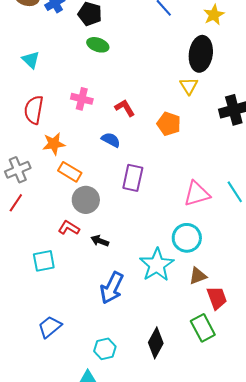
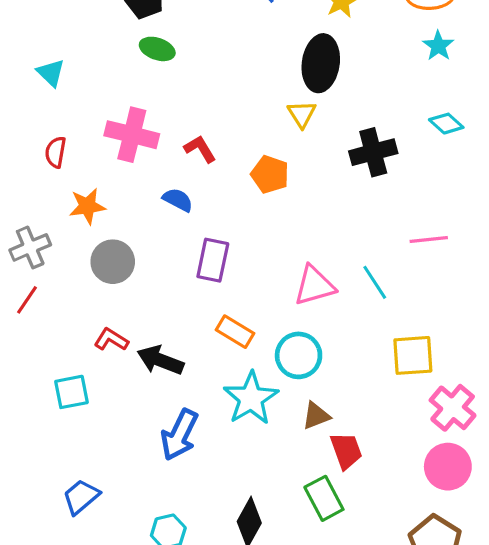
pink cross: (82, 99) -> (132, 135), size x1.5
red semicircle: (34, 110) -> (56, 152), size x0.7
orange rectangle: (70, 172) -> (235, 332), moved
gray circle: (86, 200) -> (113, 262), moved
black arrow: (100, 241) -> (160, 360), size x1.6

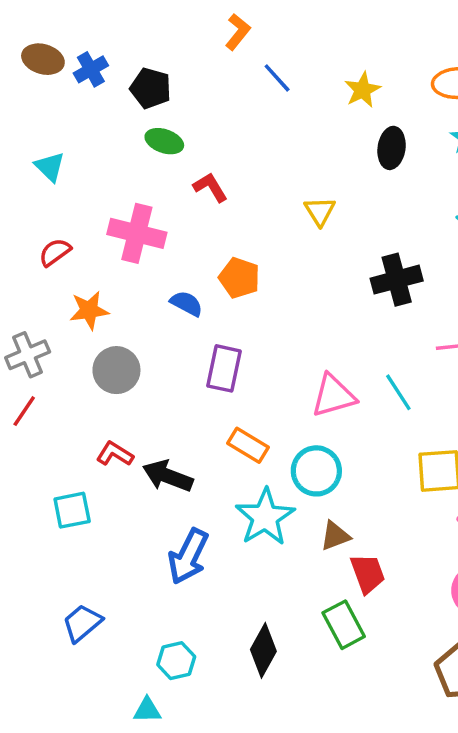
black ellipse: (321, 63) -> (392, 148), moved, size x0.7
red L-shape: (200, 149) -> (210, 187), moved
red semicircle: (56, 152) -> (55, 252), turned 44
black cross: (373, 152) -> (397, 280), moved
orange pentagon: (270, 174) -> (239, 278), moved

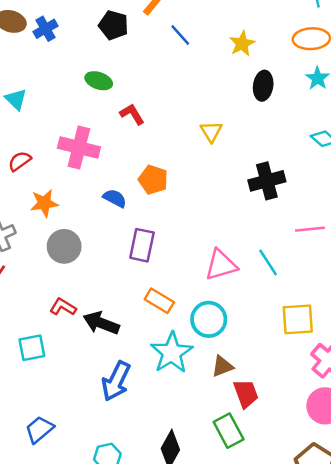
black pentagon: (151, 88) -> (114, 25), moved

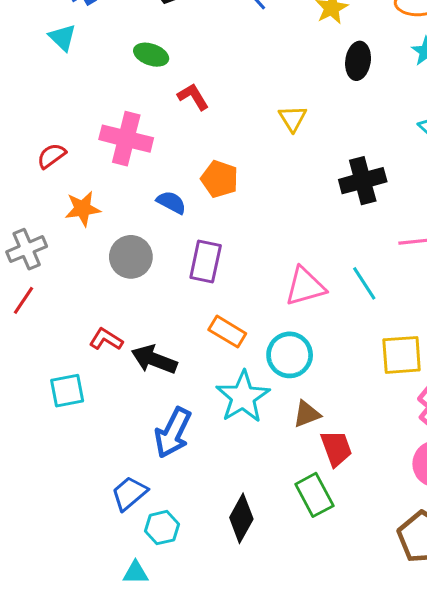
cyan triangle: (16, 99) -> (62, 37), moved
gray circle: (64, 246) -> (131, 257), moved
blue trapezoid: (39, 429) -> (129, 493), moved

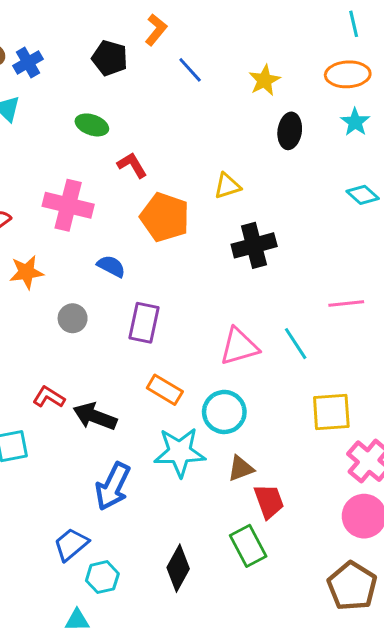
yellow triangle: (293, 118) -> (227, 186), turned 44
orange pentagon: (220, 179) -> (165, 217), moved, size x1.4
black cross: (363, 181) -> (254, 245), moved
gray circle: (131, 257) -> (73, 318), size x0.7
cyan star: (243, 397) -> (180, 452), turned 30

